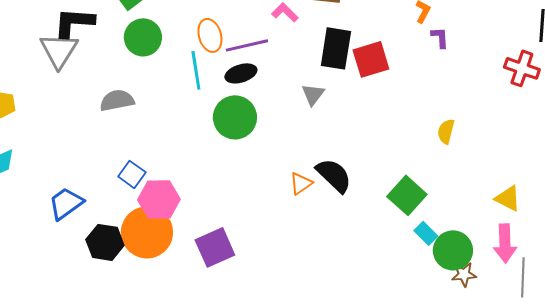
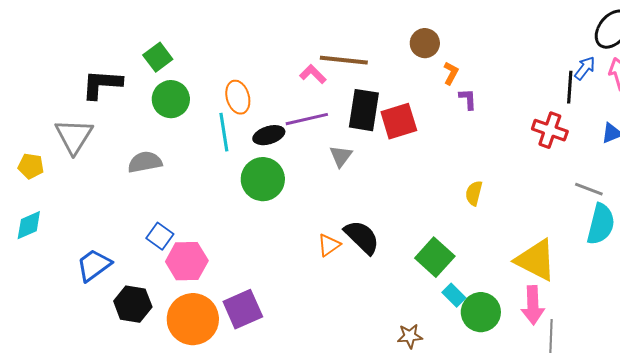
purple line: (247, 45) -> (307, 119), moved
gray triangle: (59, 50) -> (74, 136), moved
yellow triangle: (508, 198) -> (536, 260), size x1.6
orange circle: (147, 232) -> (193, 319), moved
brown star: (464, 274) -> (410, 336), moved

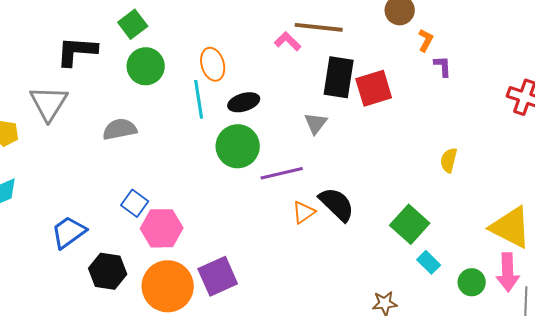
purple line: (307, 119) -> (282, 173), moved
green circle: (481, 312) -> (472, 282), moved, size x0.7

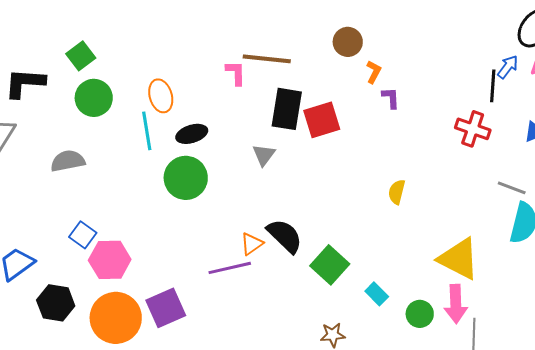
pink L-shape: (288, 41) -> (236, 73), turned 44
purple line: (282, 173) -> (230, 268), moved
green square: (410, 224) -> (330, 265), moved

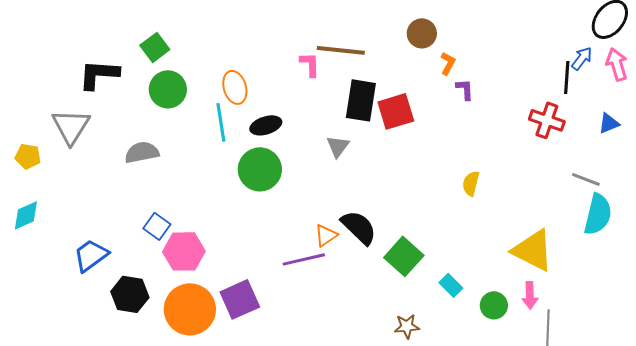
pink arrow: (456, 304) -> (530, 295), size x0.7

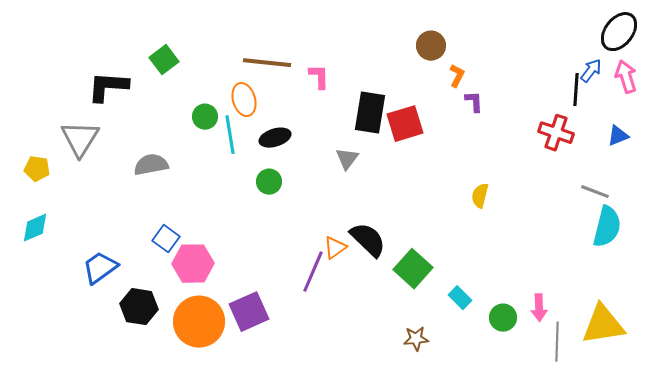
brown line: (341, 50) -> (267, 63), moved
green circle: (168, 89) -> (205, 117), moved, size x0.7
green circle: (260, 169) -> (269, 182), size x0.6
yellow triangle: (533, 250) -> (603, 325), moved, turned -36
purple line: (304, 259) -> (313, 272), turned -54

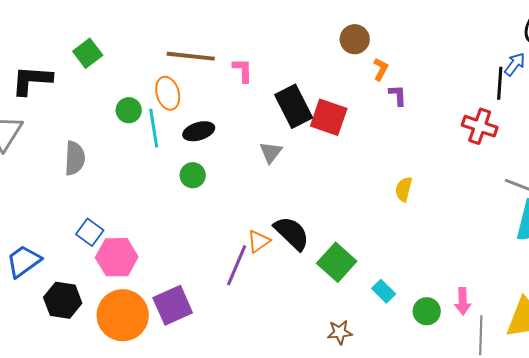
black rectangle: (370, 113) -> (294, 106), turned -36
red square: (405, 124) -> (329, 117), turned 36
gray semicircle: (151, 165) -> (75, 158), turned 104

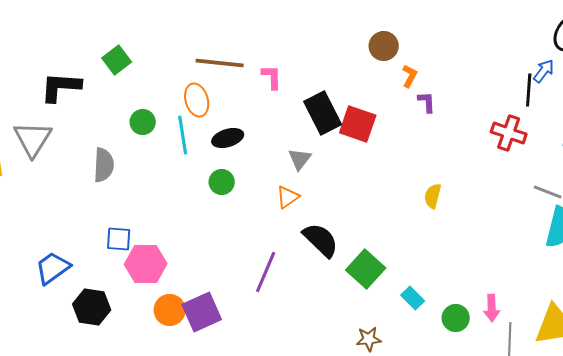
green circle: (129, 110) -> (143, 122), moved
blue square: (90, 232) -> (119, 239), turned -32
orange triangle: (259, 241) -> (288, 197), moved
orange circle: (123, 315) -> (170, 310), moved, size x0.6

